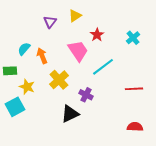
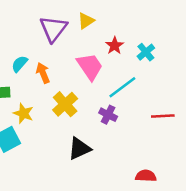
purple triangle: (50, 22) -> (53, 29), size x1.6
cyan cross: (133, 38) -> (146, 52), moved
purple cross: (86, 95) -> (108, 115), moved
red semicircle: (135, 127) -> (146, 176), moved

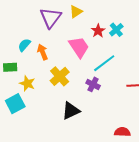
cyan cross: (146, 52) -> (116, 30), moved

